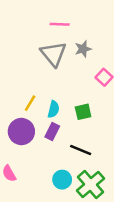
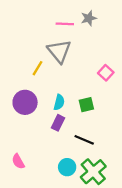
gray star: (83, 49) -> (89, 18), moved
yellow line: (30, 103) -> (38, 68), moved
purple circle: (21, 132) -> (25, 102), moved

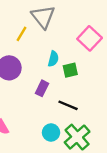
pink square: (106, 73) -> (90, 38), size x1.5
cyan semicircle: (59, 102) -> (53, 59), moved

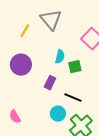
yellow line: (22, 34) -> (25, 31), moved
cyan circle: (51, 132) -> (58, 114), moved

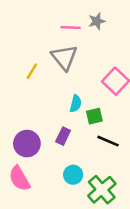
purple circle: (21, 65) -> (27, 144), moved
black line: (73, 98) -> (108, 141), moved
pink semicircle: (15, 117) -> (19, 178), size x1.5

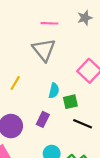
gray star: (97, 21) -> (85, 18), moved
yellow line: (32, 71) -> (15, 83), moved

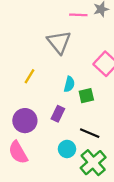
pink line: (49, 23) -> (78, 15), moved
black line: (83, 124) -> (90, 133), moved

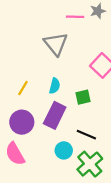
yellow line: (29, 76) -> (23, 88), moved
cyan semicircle: (69, 84) -> (55, 86), moved
purple rectangle: (58, 114) -> (55, 115), size x1.6

